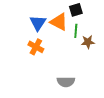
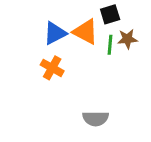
blue triangle: (38, 23) -> (55, 33), turned 30
brown star: (88, 42) -> (127, 39), moved

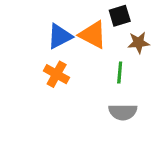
green line: (110, 45) -> (120, 73), moved
gray semicircle: (96, 119) -> (123, 112), moved

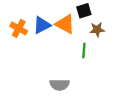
orange cross: (57, 74) -> (19, 28), moved
gray semicircle: (123, 112) -> (60, 85), moved

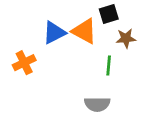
orange cross: (19, 28) -> (24, 63), moved, turned 35
gray semicircle: (60, 85) -> (97, 104), moved

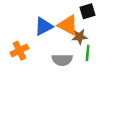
brown star: (126, 38) -> (79, 37), moved
gray semicircle: (97, 104) -> (62, 60), moved

